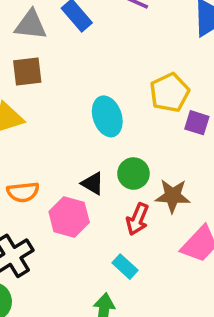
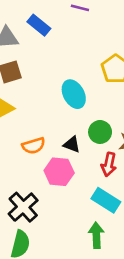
orange semicircle: (23, 192) -> (34, 146), moved
cyan rectangle: (125, 267) -> (106, 200), size x1.5

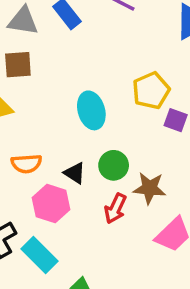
cyan rectangle: (106, 200) -> (40, 255), moved

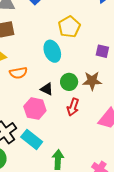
yellow pentagon: (151, 91) -> (69, 27), moved
orange semicircle: (26, 164) -> (18, 73), moved
brown star: (149, 188) -> (92, 81), moved

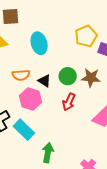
yellow pentagon: (69, 27) -> (86, 36), moved
cyan ellipse: (52, 51) -> (39, 43), moved
orange semicircle: (18, 73) -> (21, 75), moved

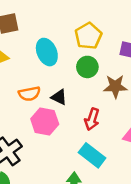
yellow pentagon: (86, 36) -> (88, 36), moved
green circle: (68, 76) -> (87, 67), moved
cyan rectangle: (24, 130) -> (92, 155), moved

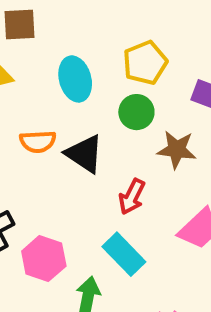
black triangle: (59, 97) -> (84, 154), size x1.5
pink hexagon: (45, 122) -> (44, 259), moved

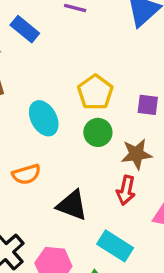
black triangle: (84, 154) -> (72, 205), moved
red arrow: (132, 197) -> (126, 190), moved

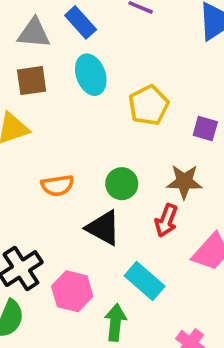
cyan ellipse: (44, 118) -> (91, 75), moved
green circle: (98, 132) -> (122, 184), moved

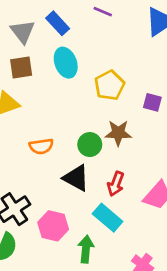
gray triangle: (34, 33) -> (23, 32), turned 48
brown star: (184, 182) -> (118, 133), moved
red arrow: (166, 220) -> (116, 184), moved

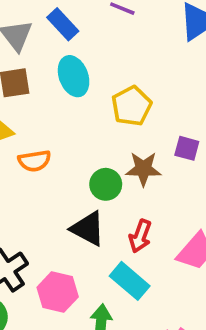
purple square: (152, 102) -> (187, 148), moved
orange semicircle: (41, 146) -> (34, 161), moved

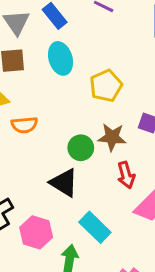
red arrow: (140, 236) -> (126, 175), moved, turned -40

